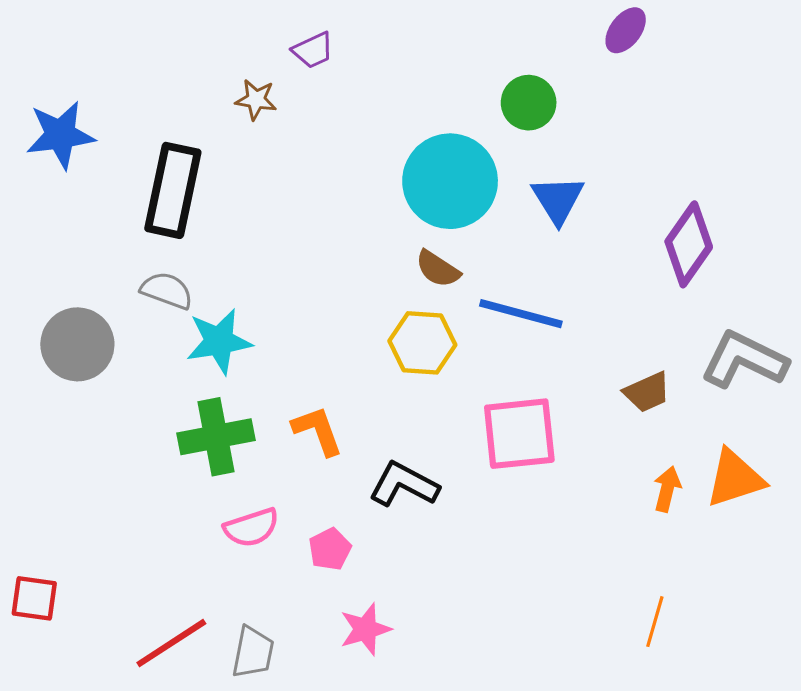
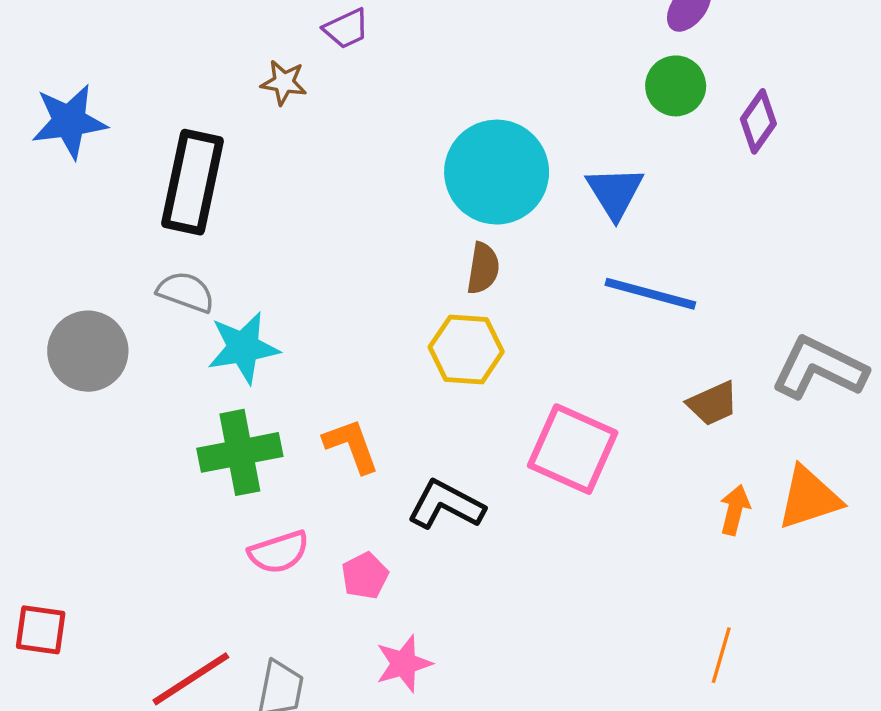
green circle: (529, 103) -> (676, 86), moved
purple diamond: (689, 244) -> (758, 121), moved, size x0.7
brown semicircle: (438, 269) -> (483, 268), turned -114
blue line: (521, 314) -> (650, 294), moved
pink square: (519, 434) -> (573, 449), turned 30

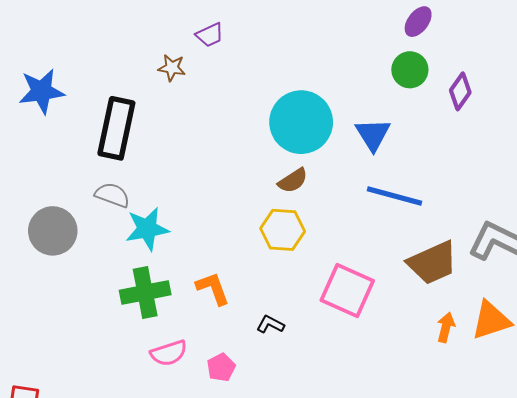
brown semicircle: (483, 268) -> (293, 181), turned 48
brown trapezoid: (713, 403) -> (432, 263), size x1.6
black L-shape: (446, 505) -> (270, 324), size x0.6

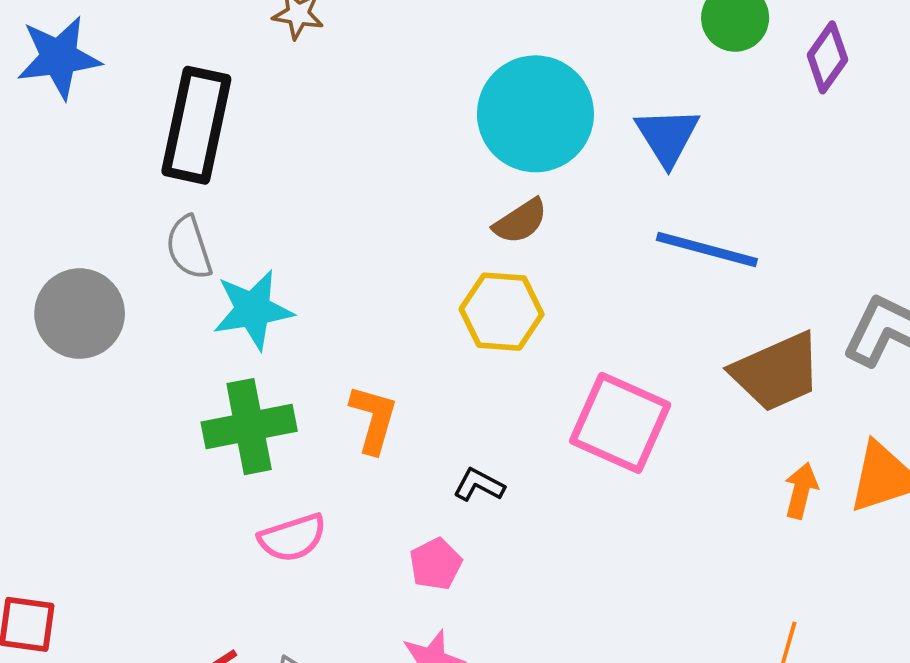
gray semicircle: (112, 195) -> (189, 248), turned -128
orange L-shape: (213, 288) -> (373, 419), turned 36
pink pentagon: (221, 367) -> (436, 564), moved

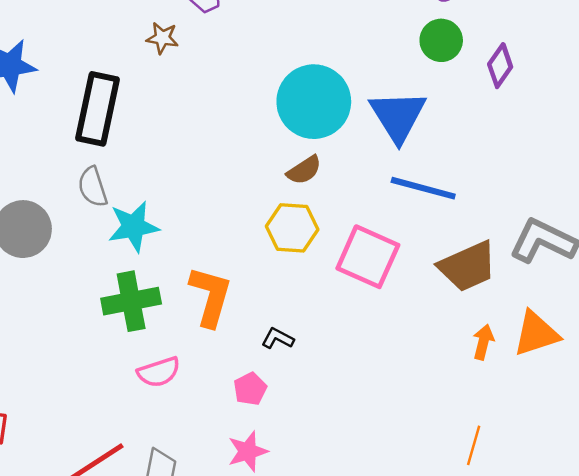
blue triangle: (667, 136) -> (398, 116), size x1.4
orange L-shape: (373, 419) -> (210, 296), size x1.4
pink square: (620, 423) -> (368, 257), moved

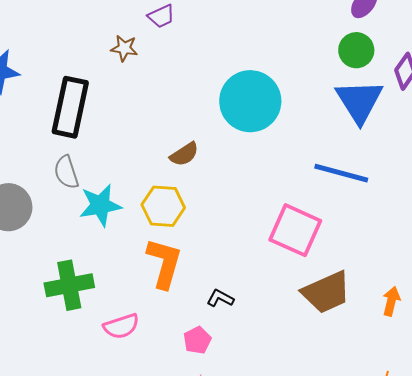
blue triangle: (398, 116) -> (359, 101), moved
brown semicircle: (304, 170) -> (184, 154), moved
yellow hexagon: (292, 228) -> (163, 206), moved
brown trapezoid: (468, 266) -> (326, 292), moved
green cross: (131, 301) -> (69, 285), moved

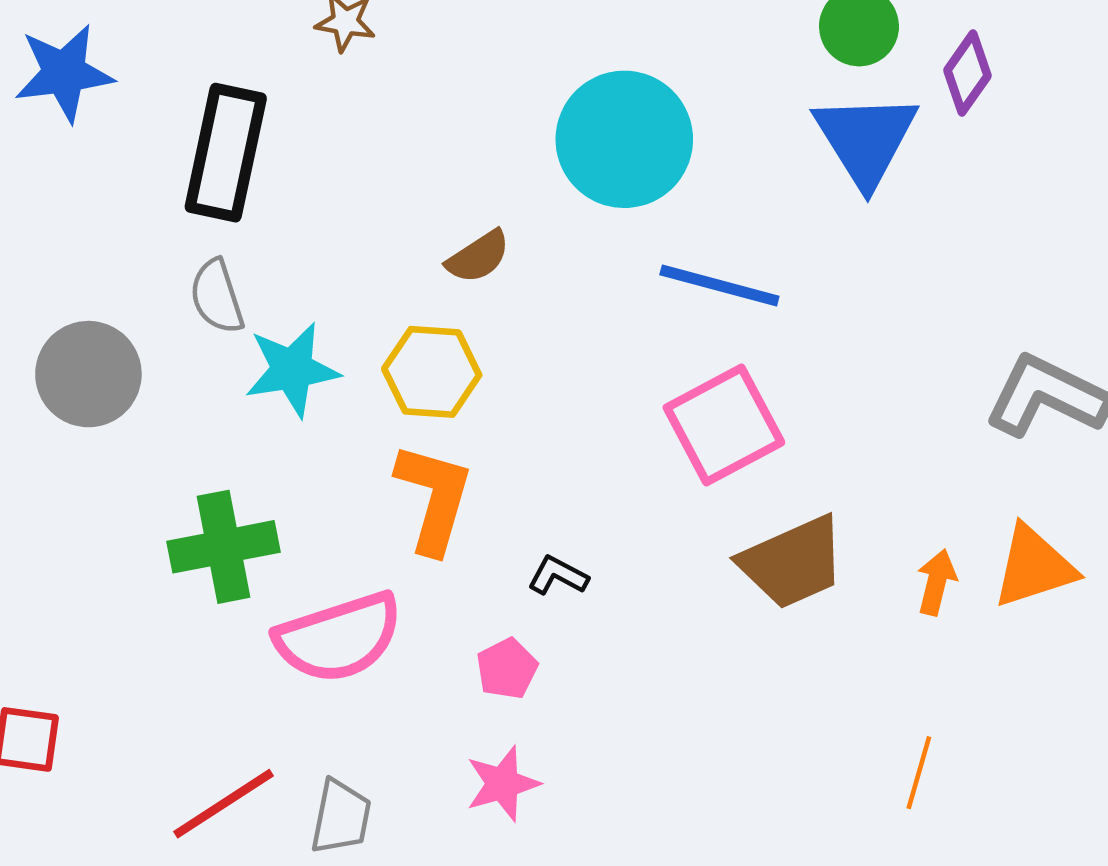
blue line: (341, 173) -> (719, 286), moved
pink square: (295, 230) -> (724, 425), turned 38
pink semicircle: (121, 326) -> (339, 638), size x1.6

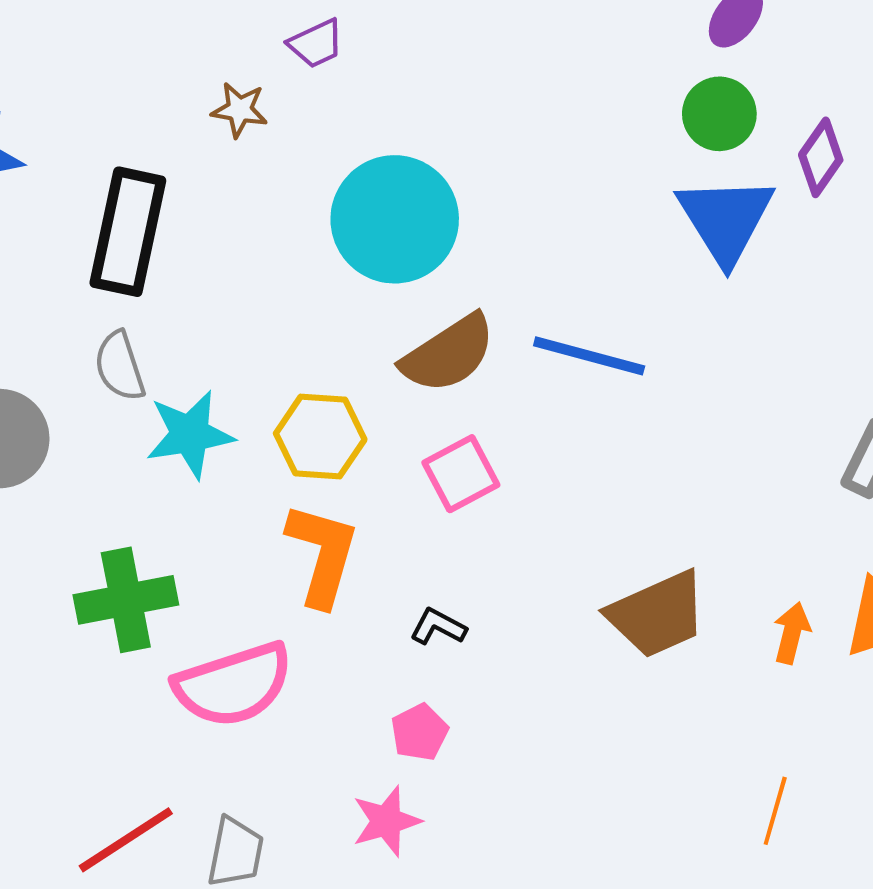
cyan circle: (624, 139) -> (395, 219), moved
brown semicircle: (478, 257) -> (448, 354), moved, size x1.6
pink square: (724, 425) -> (461, 474), moved, size x0.7
pink pentagon: (507, 669) -> (419, 732), moved

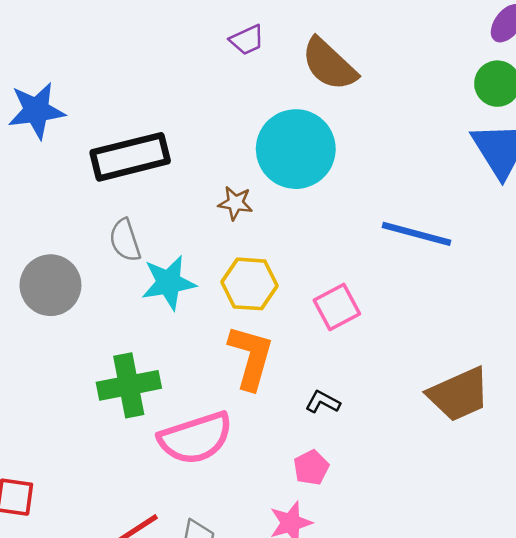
brown star: (240, 110) -> (235, 203), moved
black rectangle: (128, 232) -> (130, 157), turned 64
brown semicircle: (448, 354) -> (329, 64), moved, turned 76

